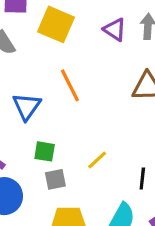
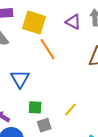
orange line: (70, 85) -> (48, 49), moved

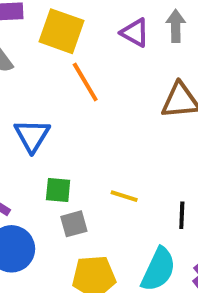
yellow line: (70, 109) -> (124, 196), turned 64

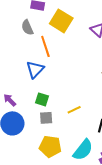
orange line: (85, 82) -> (45, 46), moved
yellow line: (124, 196) -> (74, 110), turned -56

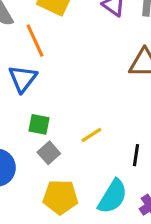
gray square: (46, 118) -> (49, 153), turned -32

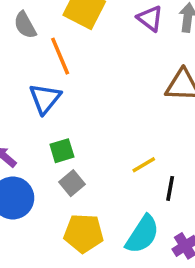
green square: (39, 124) -> (62, 151), turned -30
yellow line: (91, 135) -> (144, 165), moved

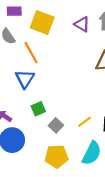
yellow line: (144, 165) -> (84, 122), moved
gray square: (72, 183) -> (56, 125), moved

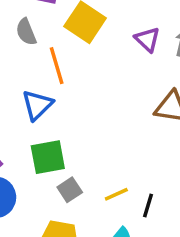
green square: (38, 109) -> (48, 157), size x1.5

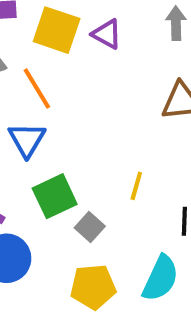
purple triangle: (147, 39) -> (107, 34), moved
yellow line: (116, 194) -> (136, 186), moved, turned -35

